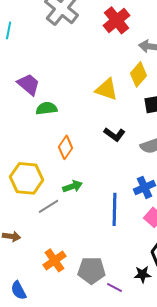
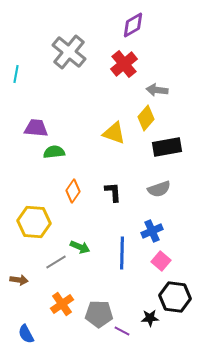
purple trapezoid: (29, 84) -> (36, 128), turned -35
black L-shape: (115, 134) -> (113, 192), moved, turned -130
green arrow: (73, 186) -> (80, 247), moved, turned 42
gray line: (49, 206) -> (56, 262), moved

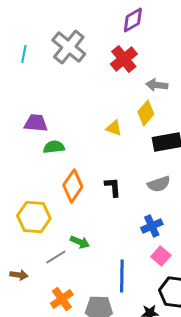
cyan line: (16, 74) -> (24, 54), moved
yellow triangle: (114, 133) -> (114, 128), size x0.7
orange diamond: (73, 191) -> (73, 186), size x1.4
blue line: (122, 253) -> (122, 276), moved

